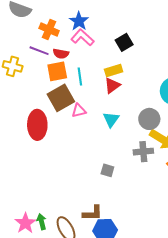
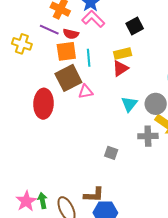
cyan triangle: (111, 119) -> (129, 104), moved

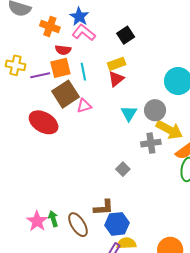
purple line: (49, 30) -> (40, 75), moved, turned -30
red ellipse: (43, 104) -> (44, 122), turned -56
gray square: (111, 153) -> (123, 169), moved, turned 32

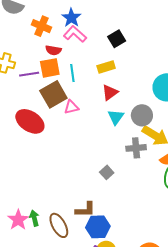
red triangle: (116, 79) -> (110, 92), moved

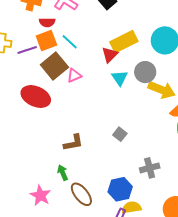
yellow rectangle: (106, 67) -> (124, 42), moved, size x1.5
cyan line: (72, 73) -> (70, 42), turned -30
gray cross: (136, 148) -> (150, 168), moved
brown L-shape: (85, 210) -> (73, 143), moved
green arrow: (34, 218) -> (63, 173), moved

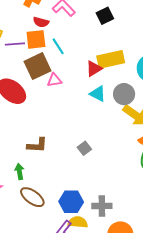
cyan triangle: (120, 78) -> (98, 94), turned -42
gray cross: (150, 168) -> (102, 206), moved
brown ellipse: (81, 194) -> (32, 197), turned -30

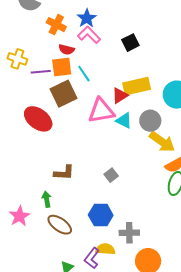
pink triangle: (54, 80) -> (101, 111), moved, size x1.8
blue hexagon: (71, 202) -> (101, 215), moved

